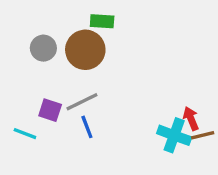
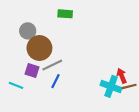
brown circle: (85, 50) -> (39, 48), moved
blue line: (87, 127) -> (55, 81), turned 48

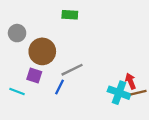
gray circle: (28, 31) -> (17, 33), moved
gray line: (52, 65) -> (72, 70), moved

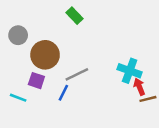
green rectangle: (70, 15) -> (74, 16), turned 42
cyan cross: (119, 93) -> (130, 71), moved

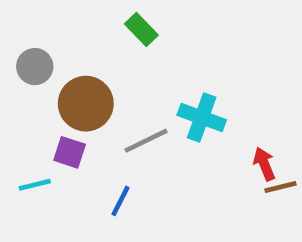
cyan cross: (130, 71) -> (202, 118), moved
blue line: (63, 93) -> (121, 201), moved
cyan line: (18, 98) -> (35, 185), turned -35

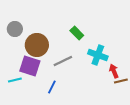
green rectangle: (141, 29) -> (77, 33), moved
cyan cross: (202, 118) -> (98, 55), moved
purple square: (70, 152) -> (30, 66), size x1.5

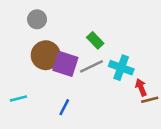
gray circle: (15, 29) -> (37, 19), moved
gray line: (63, 61) -> (91, 66), moved
purple square: (30, 66) -> (65, 64), moved

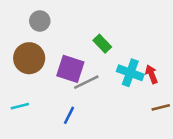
brown circle: (46, 55) -> (29, 58), moved
gray line: (91, 66) -> (86, 82), moved
red arrow: (141, 87) -> (151, 74), moved

